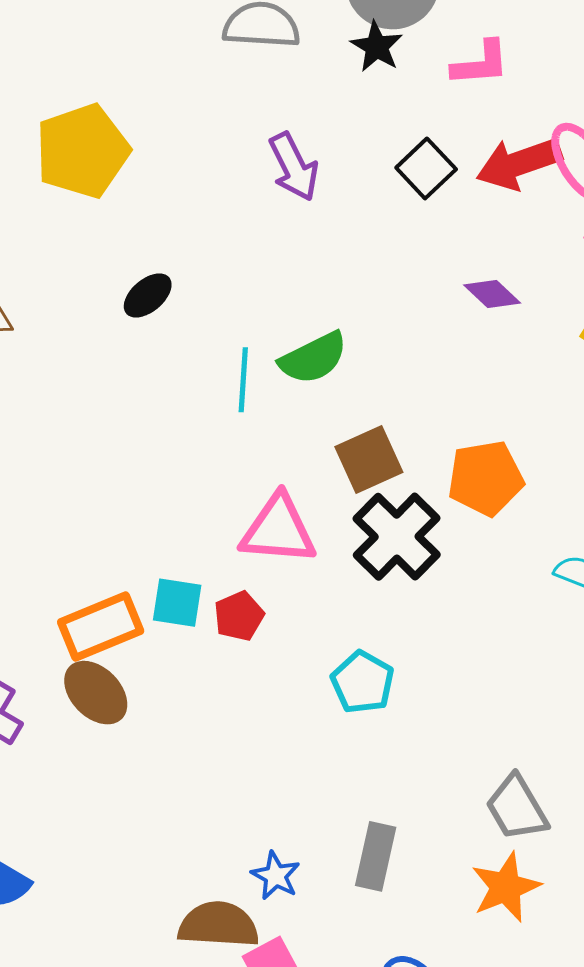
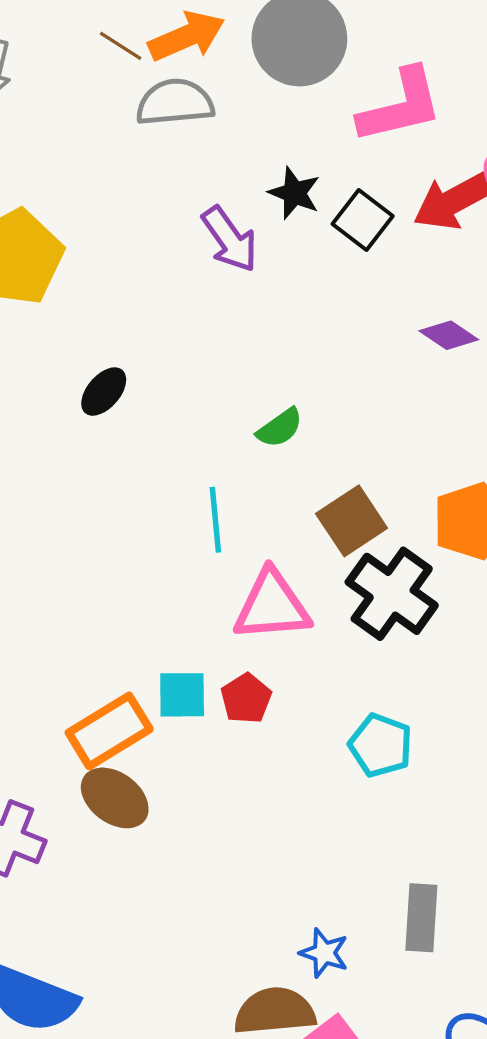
black star: (377, 47) -> (294, 193), moved
pink L-shape: (480, 63) -> (400, 106), size x1.5
green semicircle: (313, 358) -> (280, 428), size x0.7
cyan line: (243, 380) -> (215, 520), moved

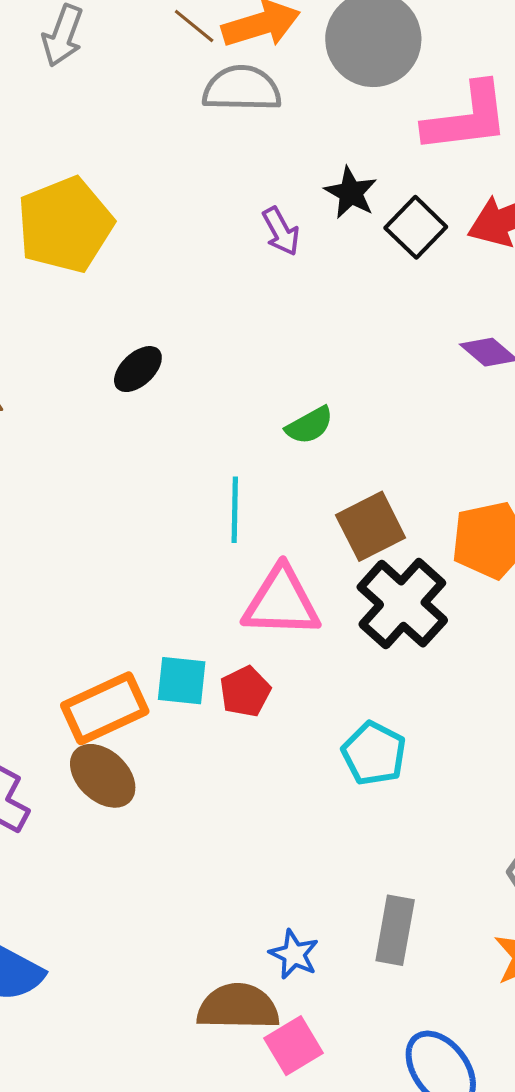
purple arrow: (230, 239) -> (281, 231), size x0.7

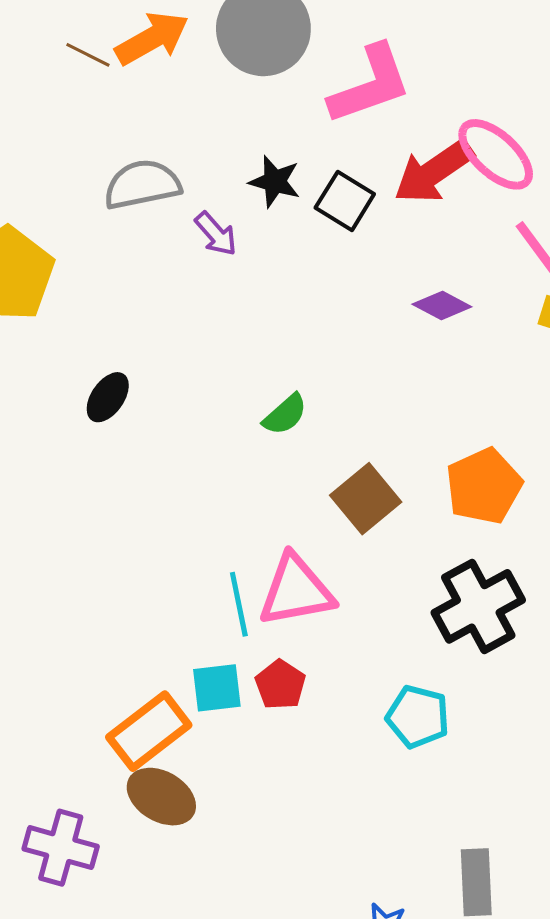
gray semicircle: (242, 89) -> (142, 184), moved
cyan line: (235, 510) -> (239, 604), moved
black cross: (402, 604) -> (478, 606), moved, turned 32

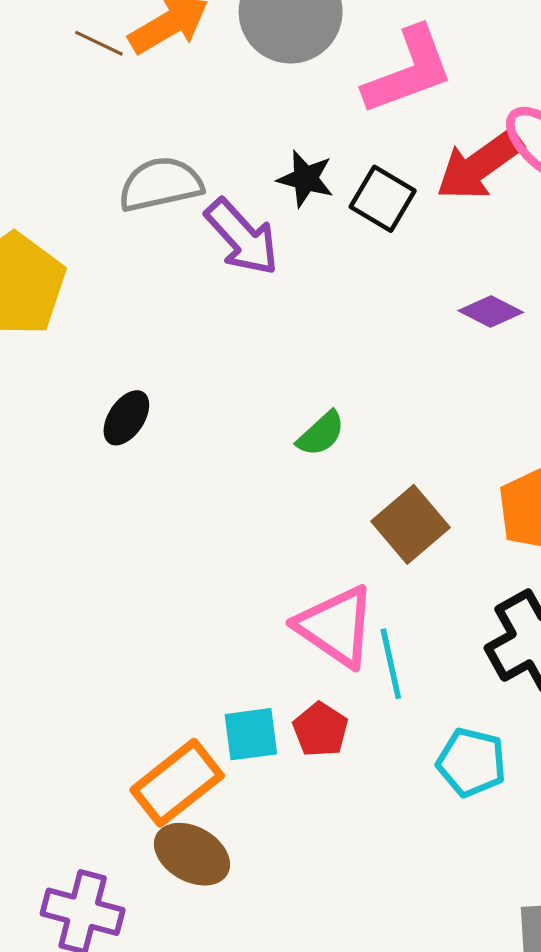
purple arrow: (216, 234) -> (242, 237), size x1.6
pink triangle: (296, 591) -> (336, 626), turned 46
cyan line: (239, 604) -> (391, 664), moved

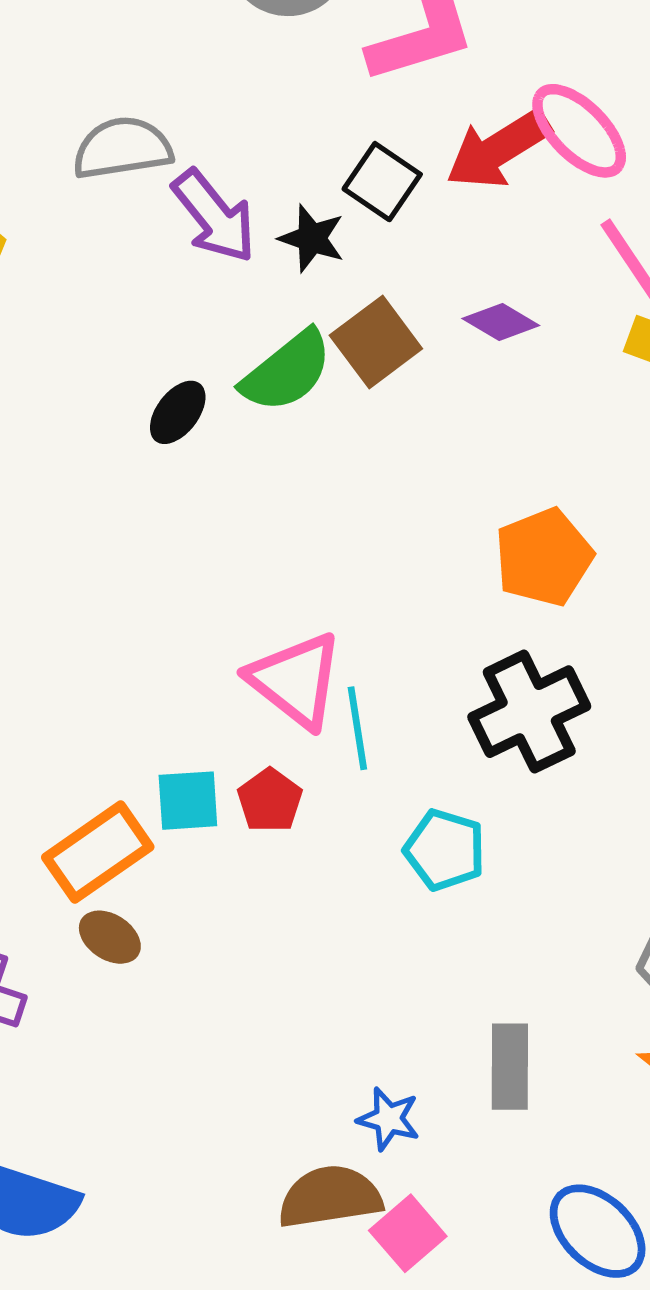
black star: (306, 179) -> (312, 238), moved
black ellipse: (126, 418) -> (178, 412), moved
green semicircle: (321, 434) -> (287, 371), moved, size x1.6
brown square: (411, 524) -> (376, 342), moved
brown ellipse: (192, 854) -> (110, 937), size x0.7

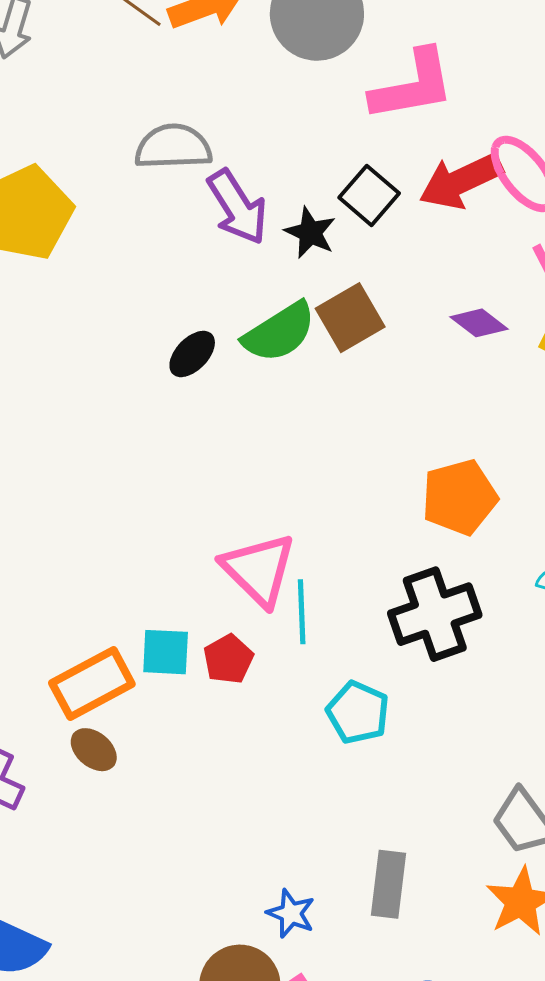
purple diamond: (501, 322) -> (479, 323), moved

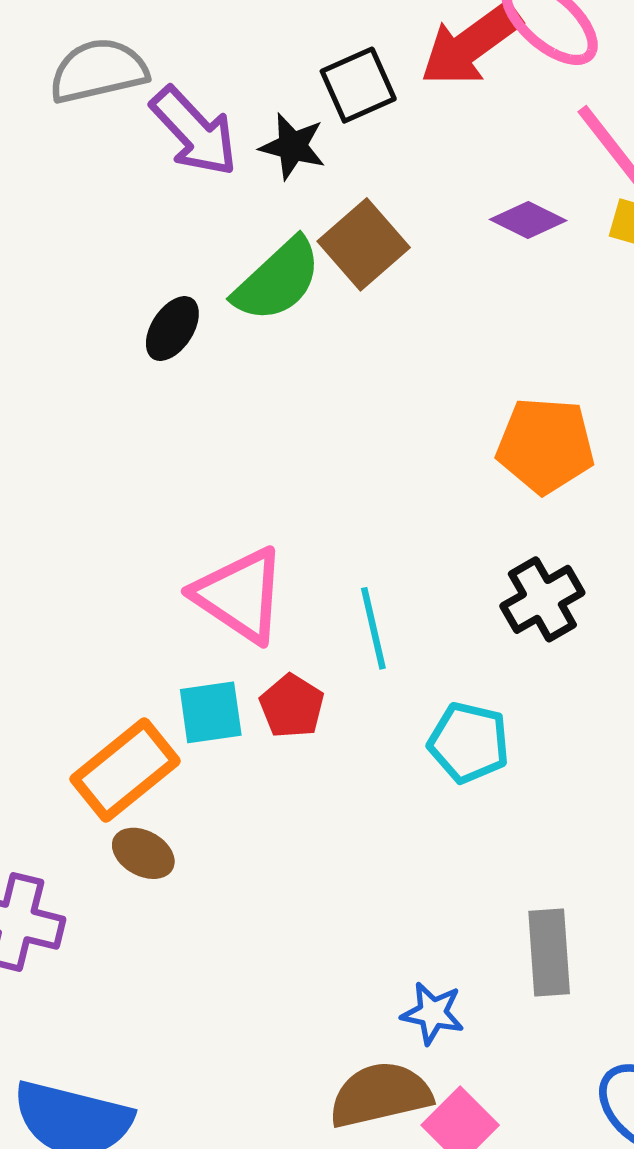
black square: (369, 195) -> (358, 85), turned 36
orange pentagon: (459, 497) -> (545, 445), turned 30
pink triangle: (259, 569) -> (240, 595), moved
black cross: (435, 614) -> (542, 599), size x0.7

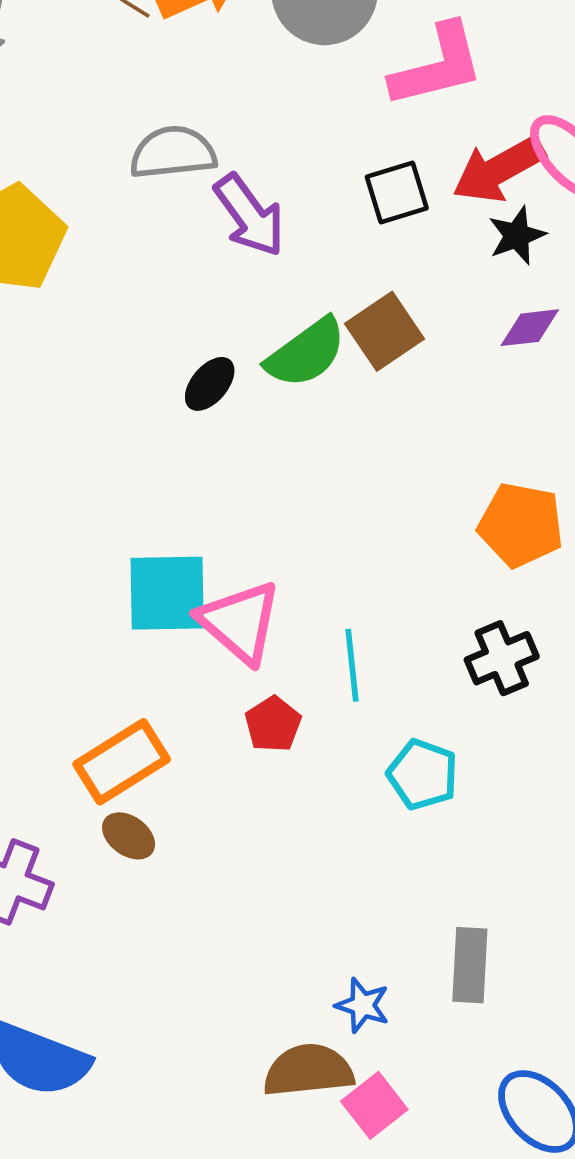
black star: (293, 146) -> (517, 235), moved, turned 30
purple diamond: (528, 220) -> (530, 328), turned -40
cyan square: (211, 712) -> (167, 593), moved, size x1.5

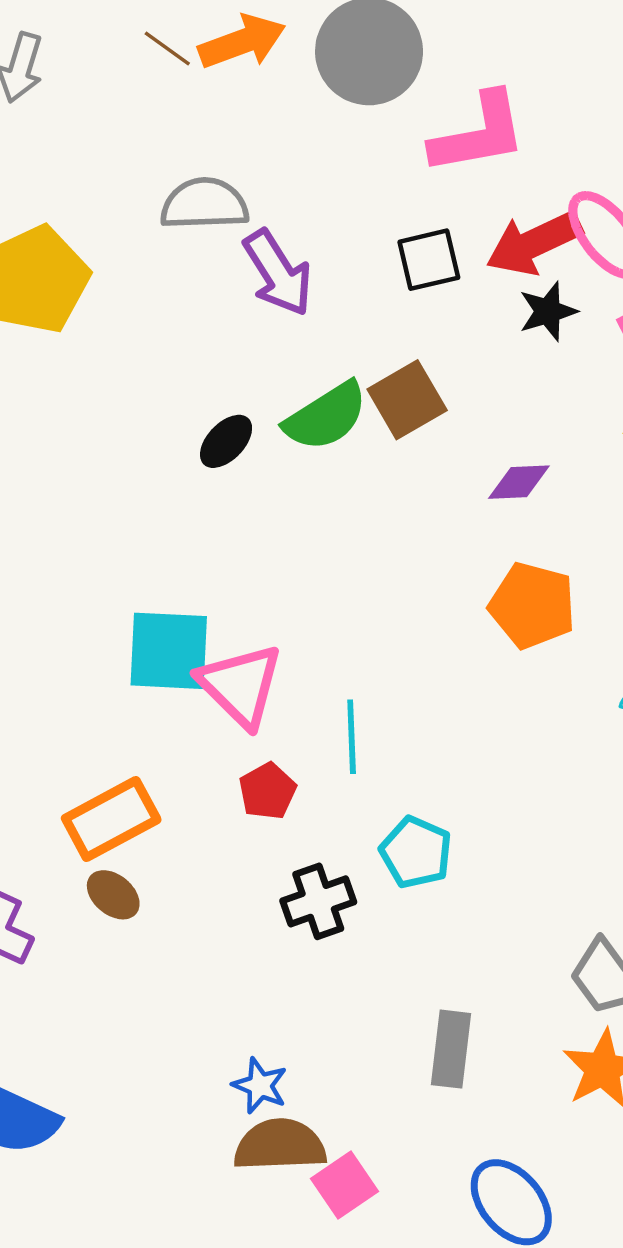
purple diamond: (530, 328) -> (519, 482), moved
black cross: (502, 658) -> (318, 901), moved
blue star: (362, 1005) -> (260, 1086), moved

